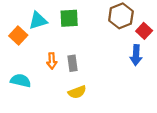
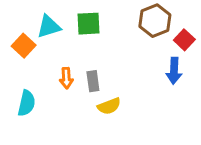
cyan semicircle: (21, 81) -> (27, 103), turned 90
yellow semicircle: (77, 92) -> (109, 106), moved

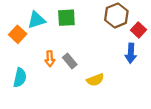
gray rectangle: (93, 81) -> (70, 61), turned -32
yellow semicircle: (109, 106) -> (95, 80), moved

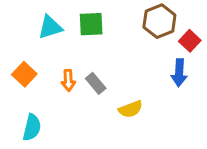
orange square: (18, 34) -> (24, 74), moved
cyan semicircle: (20, 78) -> (32, 127), moved

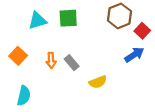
blue arrow: (179, 73) -> (134, 55), turned -126

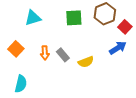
green square: (68, 18) -> (74, 18), moved
yellow semicircle: (98, 82) -> (86, 62), moved

